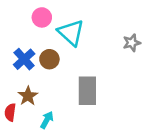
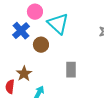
blue cross: (24, 59) -> (21, 31), moved
gray rectangle: (87, 91) -> (71, 70), size x0.7

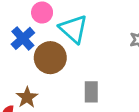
brown circle: (41, 45) -> (50, 58), size x1.5

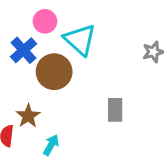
gray rectangle: (91, 92) -> (115, 110), moved

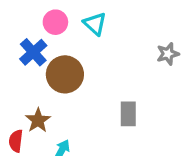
cyan triangle: (80, 40) -> (95, 24), moved, size x0.7

